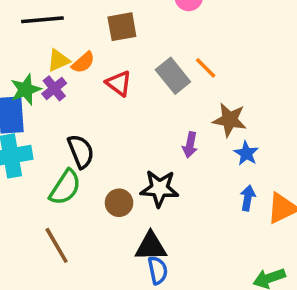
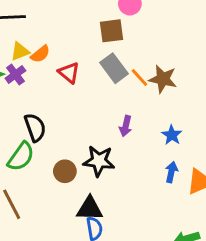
brown square: (122, 27) -> (112, 31), moved
orange line: (206, 68) -> (139, 77), moved
brown star: (230, 120) -> (163, 79), moved

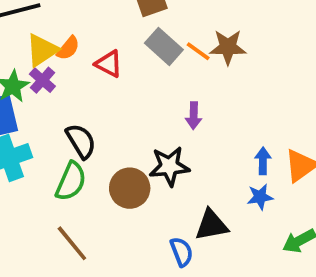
yellow triangle: (20, 51) -> (42, 50), size x1.4
blue star: (172, 135) -> (260, 197), moved, turned -30
brown circle: (65, 171) -> (130, 188), size x1.4
black triangle: (90, 209) -> (211, 225), moved

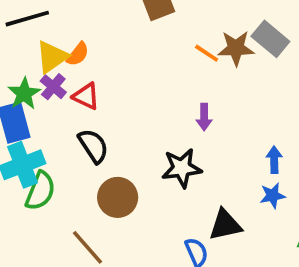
gray rectangle: (164, 46) -> (270, 39), moved
red triangle: (109, 64) -> (86, 96), moved
green semicircle: (71, 181) -> (40, 191), moved
brown circle: (130, 188) -> (118, 197), moved

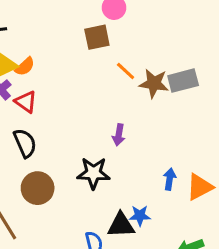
gray rectangle: (270, 39) -> (183, 81), turned -64
orange line: (207, 53) -> (126, 71), moved
blue star: (272, 196) -> (140, 216), moved

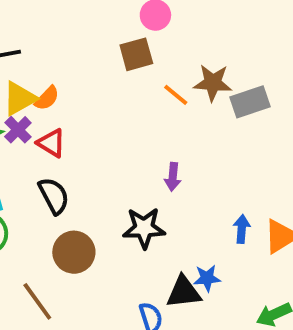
brown star: (154, 83) -> (213, 83), moved

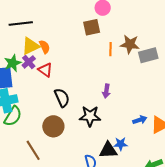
orange line: (176, 95) -> (111, 49), turned 48
orange semicircle: (47, 98) -> (45, 47), turned -72
black semicircle: (54, 196) -> (62, 98), moved
blue arrow: (242, 229) -> (140, 120), turned 64

